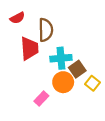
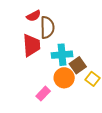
red semicircle: (17, 18) -> (34, 16), moved

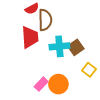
brown square: (78, 65) -> (76, 47), moved
orange circle: (64, 78) -> (58, 84), moved

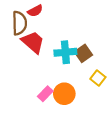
brown semicircle: (45, 20) -> (19, 23), moved
red trapezoid: (30, 37) -> (33, 42), turned -45

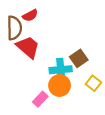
cyan cross: (65, 52) -> (61, 70), moved
orange circle: (64, 94) -> (60, 85), moved

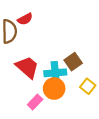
red trapezoid: (28, 47) -> (27, 67), moved

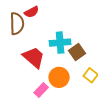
cyan cross: (55, 73) -> (60, 43), moved

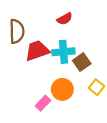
red semicircle: (32, 12) -> (65, 19), moved
red trapezoid: (34, 57) -> (37, 51), moved, turned -60

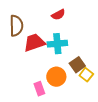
brown square: (82, 62) -> (77, 65), moved
pink rectangle: (43, 103) -> (39, 89), turned -64

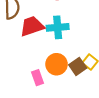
brown square: (77, 65) -> (78, 66), moved

